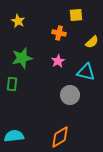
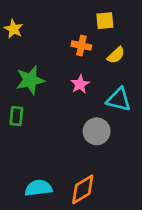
yellow star: (18, 21) -> (14, 29), moved
yellow semicircle: (92, 42) -> (116, 55), moved
cyan semicircle: (14, 136) -> (38, 188), moved

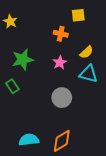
yellow semicircle: (116, 55) -> (86, 52), moved
green rectangle: (16, 116) -> (12, 86), turned -40
gray circle: (97, 131) -> (62, 98), moved

